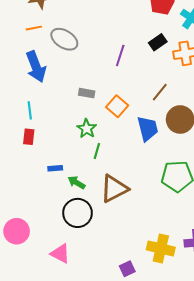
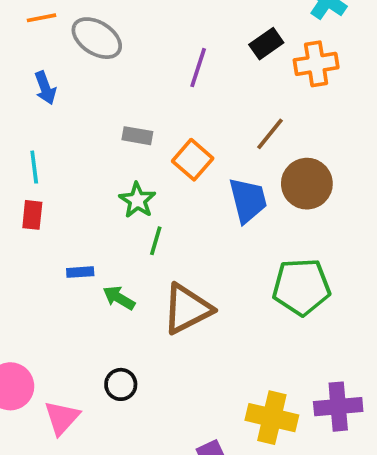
blue arrow: (36, 67) -> (45, 88), size x0.6
black circle: (78, 213) -> (121, 384), moved, size x0.6
pink triangle: (60, 254) -> (62, 418), moved, turned 45

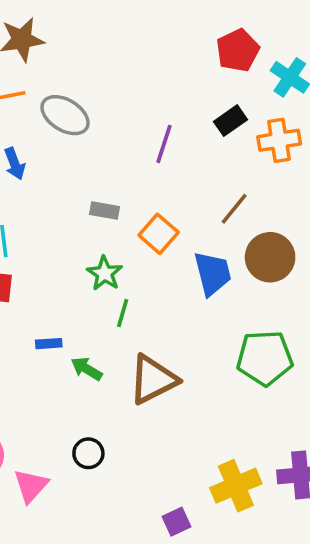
yellow cross: (272, 418) -> (236, 486), turned -36

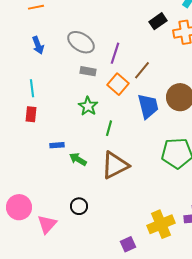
gray ellipse: (65, 115) -> (81, 42), moved
purple line: (164, 144) -> (115, 53), moved
brown line: (234, 209) -> (142, 70), moved
green line: (123, 313) -> (109, 128), moved

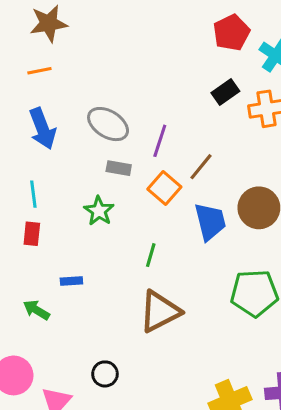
blue arrow: (38, 45) -> (42, 129), size x1.5
green star: (88, 106) -> (99, 211), moved
green arrow: (78, 159) -> (36, 310), moved

